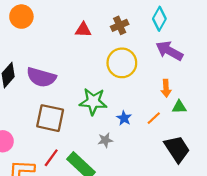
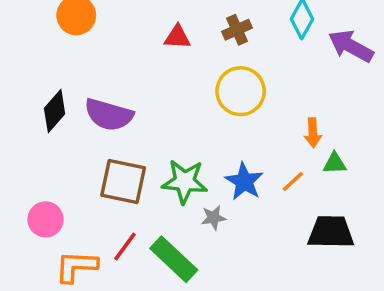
purple arrow: (169, 51) -> (351, 46), moved
green star: (93, 102) -> (185, 181), moved
blue star: (124, 118) -> (244, 181), size x1.5
black trapezoid: (177, 149) -> (331, 232), turned -56

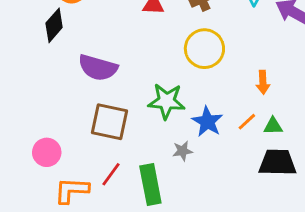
black diamond: (55, 111) -> (54, 25), moved
green triangle: (335, 163) -> (273, 126), moved
green star: (185, 181) -> (166, 101), moved
green rectangle: (174, 259) -> (150, 184), turned 36

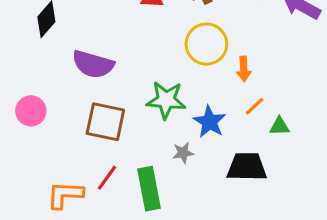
orange arrow: (263, 82) -> (244, 69), moved
orange line: (247, 122) -> (255, 106), moved
pink circle: (47, 152) -> (31, 111), moved
black trapezoid: (277, 163) -> (247, 167), moved

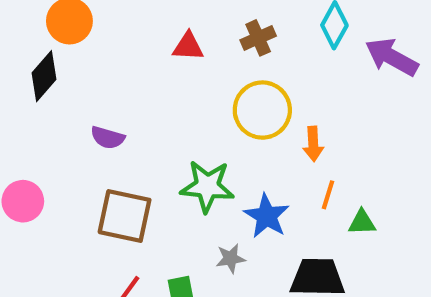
purple semicircle: (93, 64) -> (108, 138), size x0.6
orange line: (255, 106) -> (328, 195), turned -30

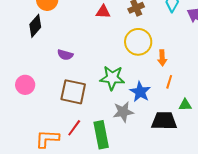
green triangle: (362, 222) -> (185, 105), moved
gray star: (231, 258) -> (123, 112), size x1.5

